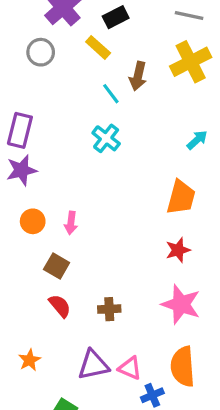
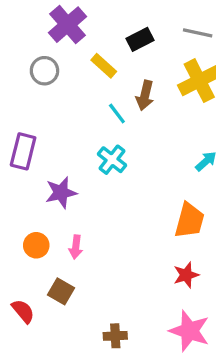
black rectangle: (116, 17) -> (140, 39), moved
purple star: (22, 170) -> (61, 193), moved
red semicircle: (60, 306) -> (23, 311), moved

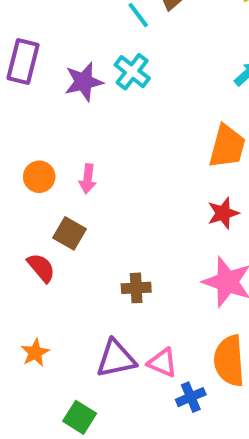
purple star: (61, 193) -> (84, 82), moved
red semicircle: (23, 311) -> (41, 268), moved

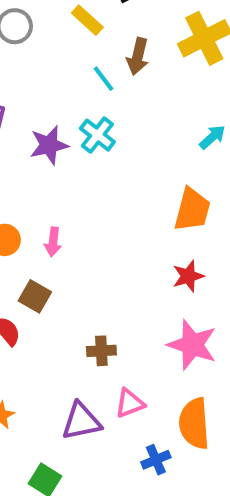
pink triangle: (162, 363) -> (130, 403), moved, turned -44

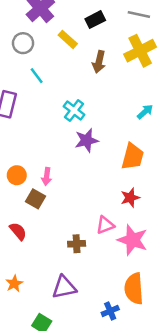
cyan line: (103, 79) -> (37, 76), moved
purple star: (49, 145) -> (87, 140), moved
brown square: (35, 296) -> (35, 199), moved
pink triangle: (130, 403) -> (105, 225), moved

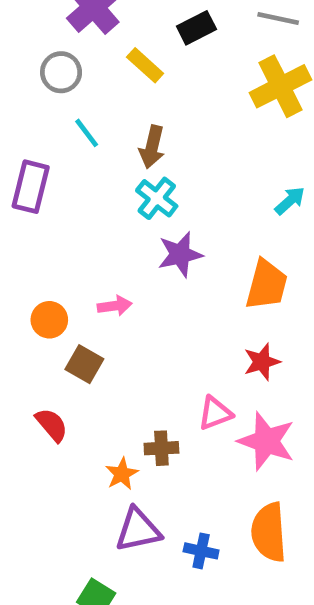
brown arrow: (99, 62) -> (152, 147), moved
pink arrow: (47, 176) -> (115, 306), moved, turned -105
orange star: (14, 284) -> (122, 474), moved
blue cross: (110, 311) -> (201, 551), moved, turned 35

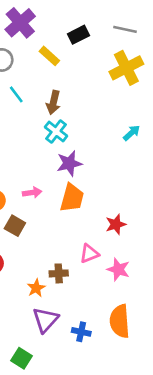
orange trapezoid: (266, 285) -> (72, 198), moved
pink star: (266, 441) -> (118, 269), size x0.7
purple triangle: (138, 530) -> (45, 320), turned -36

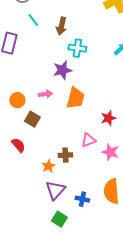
cyan cross: (56, 132) -> (77, 48), moved, turned -30
purple star: (69, 163) -> (62, 70), moved
green square: (22, 358) -> (59, 219), moved

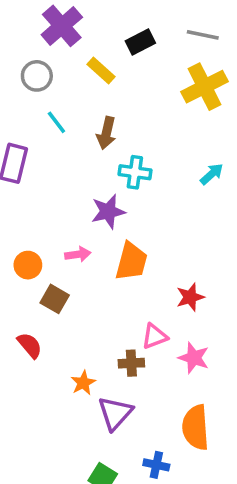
brown cross: (65, 155) -> (131, 363), moved
purple triangle: (55, 190) -> (115, 413), moved
blue cross: (82, 199) -> (156, 465), moved

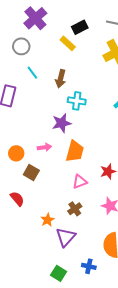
yellow rectangle: (101, 71) -> (68, 43), moved
pink triangle: (155, 336) -> (80, 182), moved
brown cross: (131, 363) -> (75, 209), turned -32

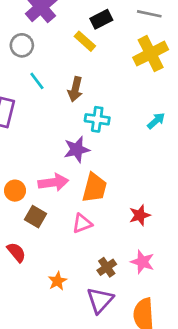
pink arrow: (44, 147) -> (53, 182), size x1.5
pink triangle: (80, 182) -> (82, 223), moved
brown cross: (75, 209) -> (107, 267), moved
purple triangle: (66, 237) -> (100, 300), moved

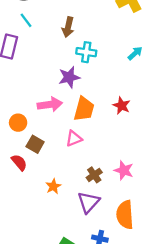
cyan line: (37, 81) -> (26, 20), moved
orange circle: (15, 191) -> (18, 123), moved
red star: (140, 215) -> (122, 106), moved, turned -30
brown square: (36, 217) -> (35, 144), moved

